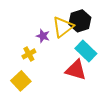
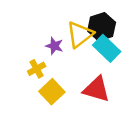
cyan rectangle: (86, 51) -> (107, 48), moved
yellow square: (21, 81) -> (52, 92), moved

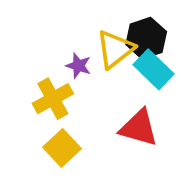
yellow cross: (37, 69) -> (53, 99), size x1.5
yellow square: (52, 92) -> (62, 148), moved

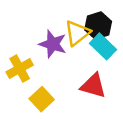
purple star: (78, 66) -> (53, 44), size x1.6
yellow cross: (53, 99) -> (20, 69), moved

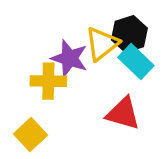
yellow cross: (20, 69) -> (48, 81), moved, turned 30
yellow square: (42, 99) -> (30, 135), moved

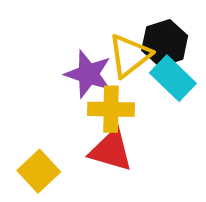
yellow cross: (48, 81) -> (111, 109), moved
red triangle: (123, 113) -> (111, 150), moved

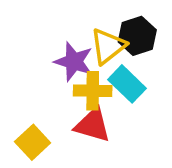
cyan rectangle: (173, 78) -> (127, 84), moved

